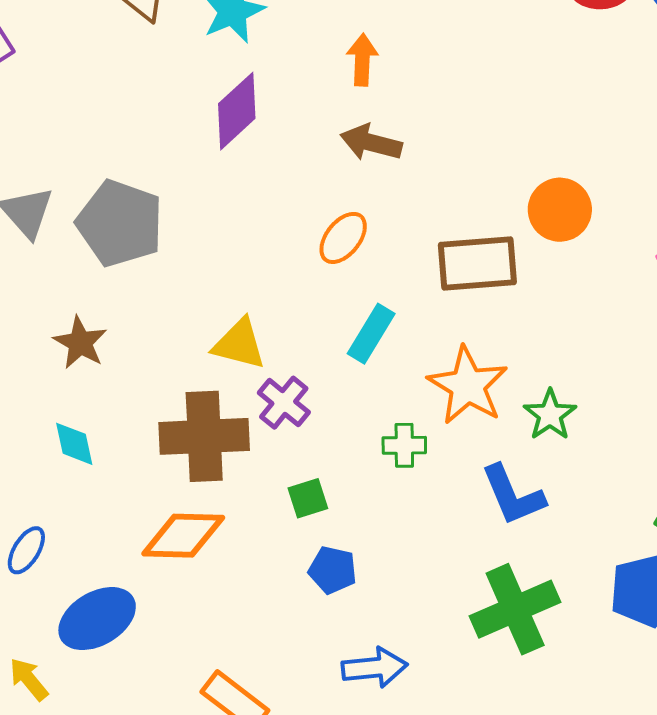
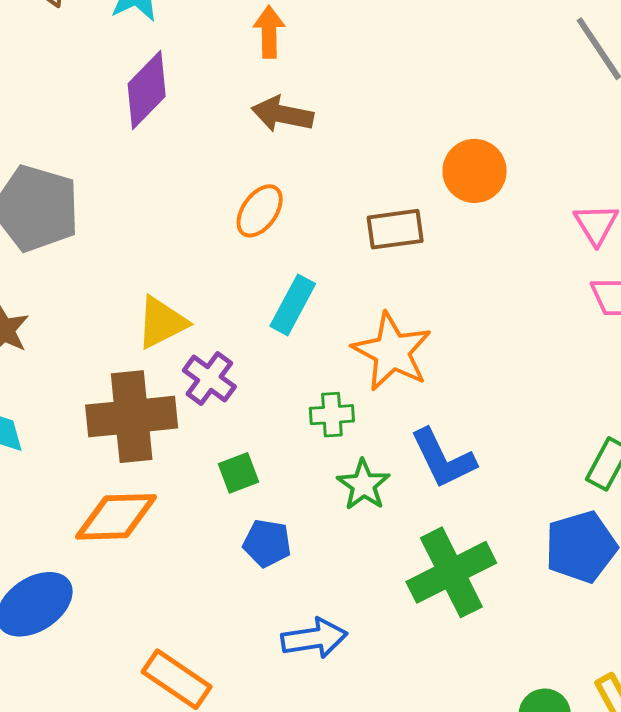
brown rectangle: (477, 264) -> (395, 229), size x0.7
yellow triangle: (239, 344) -> (162, 322), turned -38
green star: (550, 415) -> (364, 485), moved

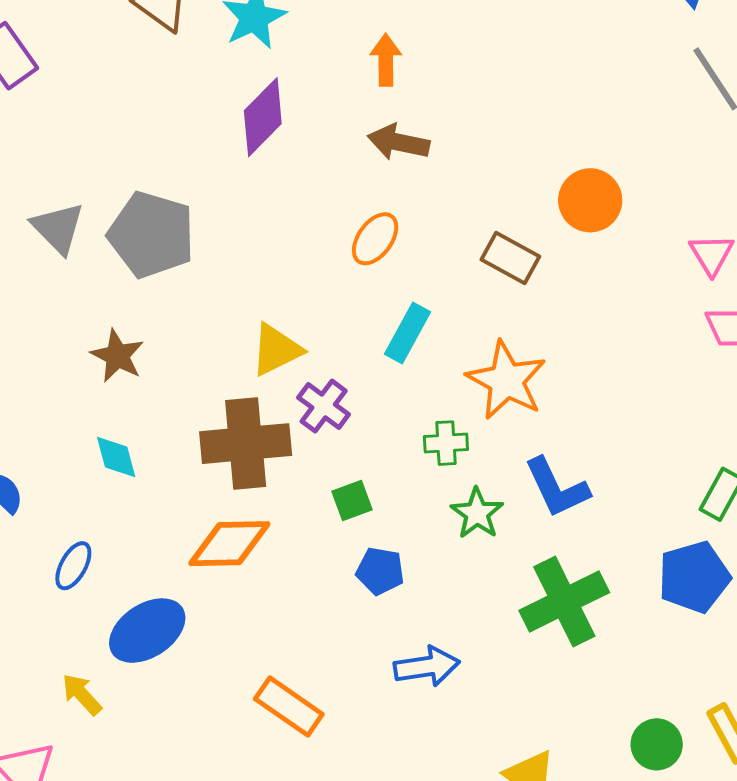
brown rectangle: (395, 229) -> (510, 258), turned 36

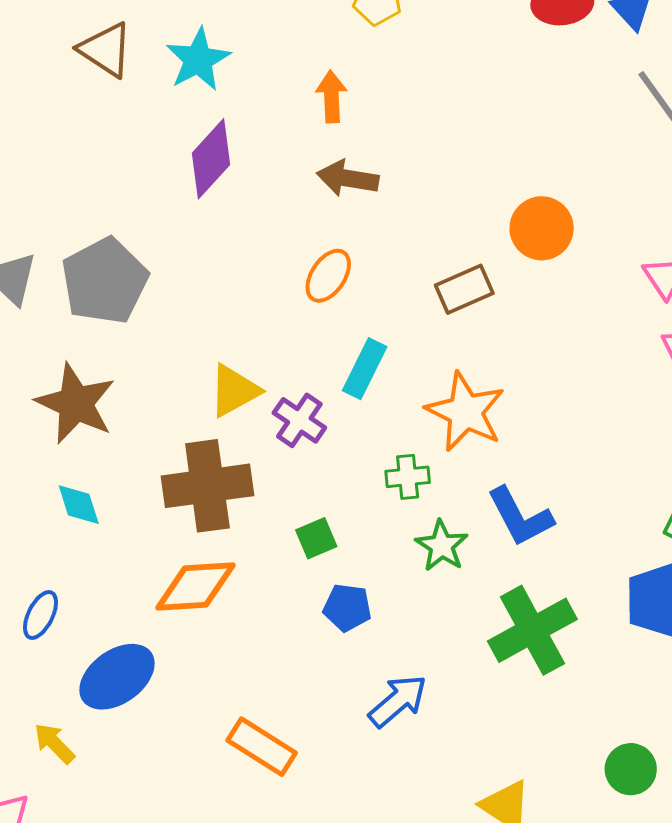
gray pentagon: (151, 235) -> (105, 281), turned 30
brown rectangle: (510, 258) -> (464, 289), turned -50
brown star: (117, 356) -> (76, 403), size x1.5
purple cross: (324, 406) -> (299, 420), moved
blue arrow: (427, 667) -> (398, 701), turned -30

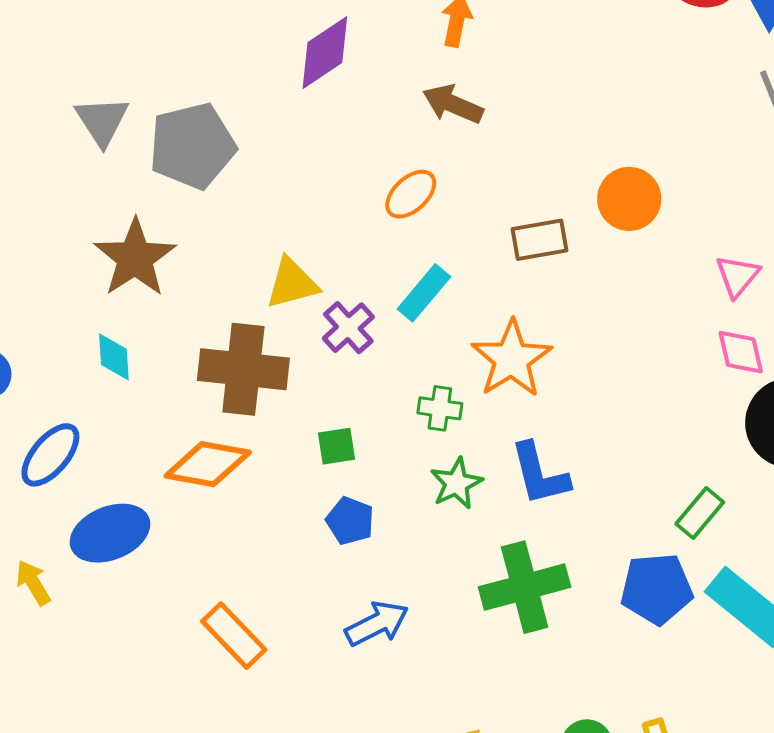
blue ellipse: (41, 615) -> (50, 455), size x1.4

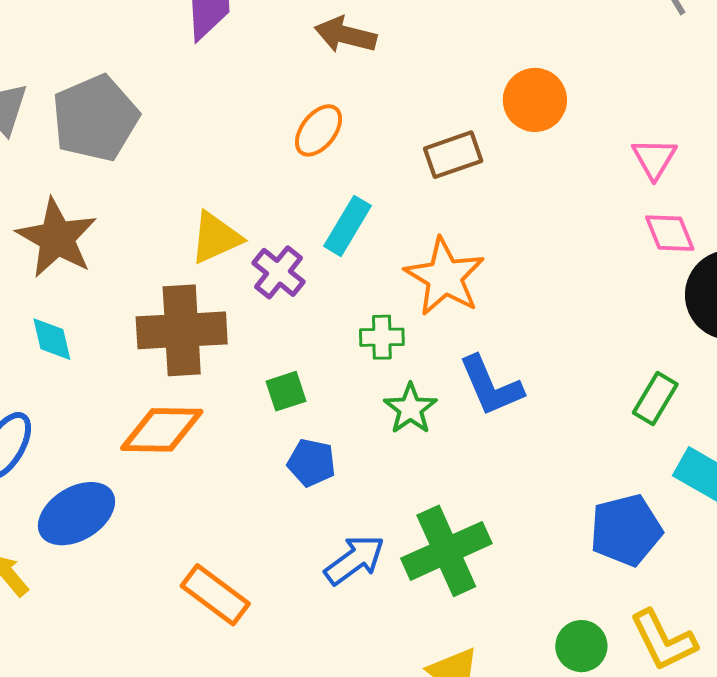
green cross: (525, 587) -> (446, 551), moved
blue pentagon: (657, 589) -> (626, 530), moved

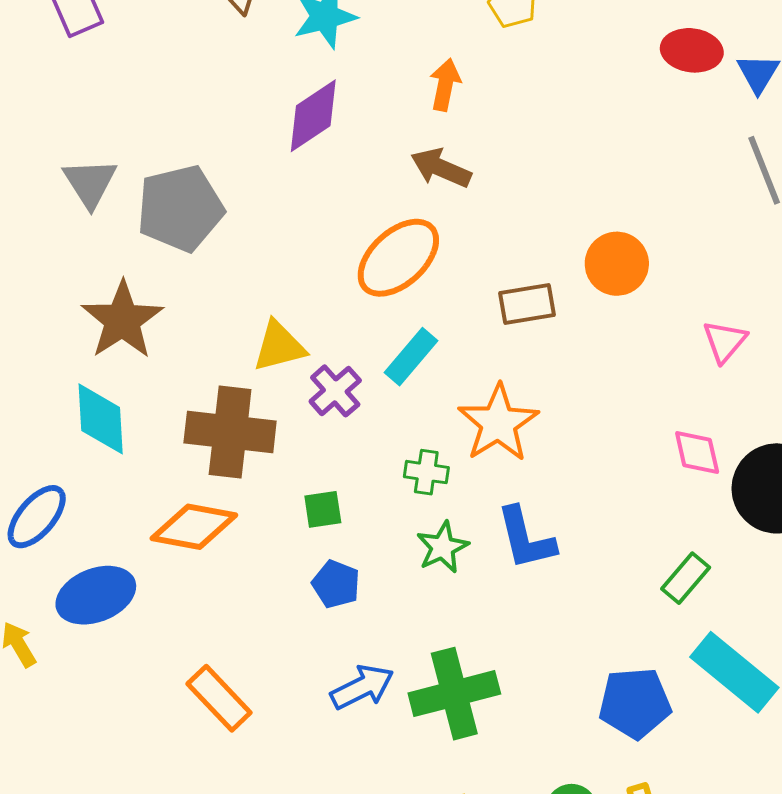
orange ellipse: (319, 130) -> (398, 258), size x1.6
pink diamond: (670, 233) -> (697, 452), moved
cyan diamond: (52, 339) -> (101, 419), size x1.5

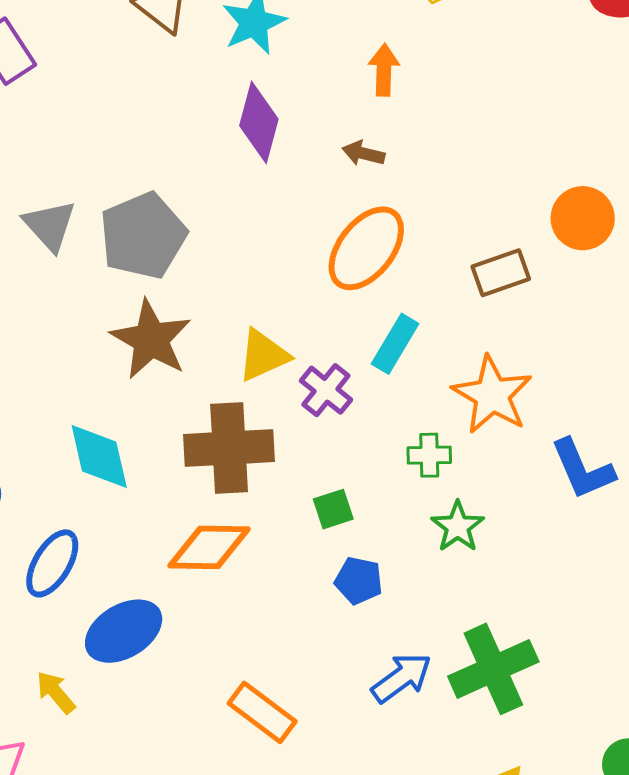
purple diamond: (313, 116) -> (259, 122), turned -32
brown arrow: (441, 168) -> (363, 153), moved, size x0.7
brown star: (122, 320) -> (151, 339), moved
blue L-shape: (526, 538) -> (583, 469), moved

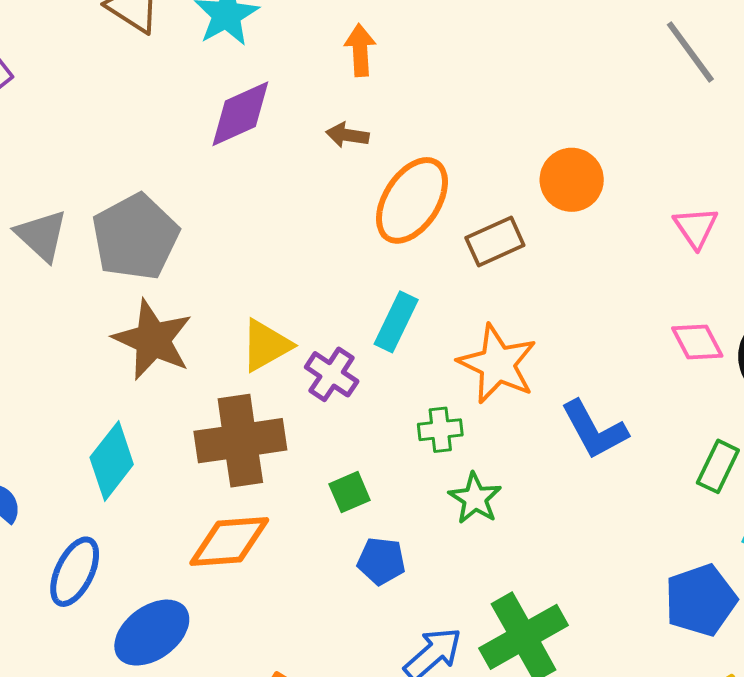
purple diamond: (259, 122) -> (240, 114), turned 56
orange ellipse: (366, 248) -> (412, 200), moved
cyan diamond: (99, 457) -> (112, 461), turned 56

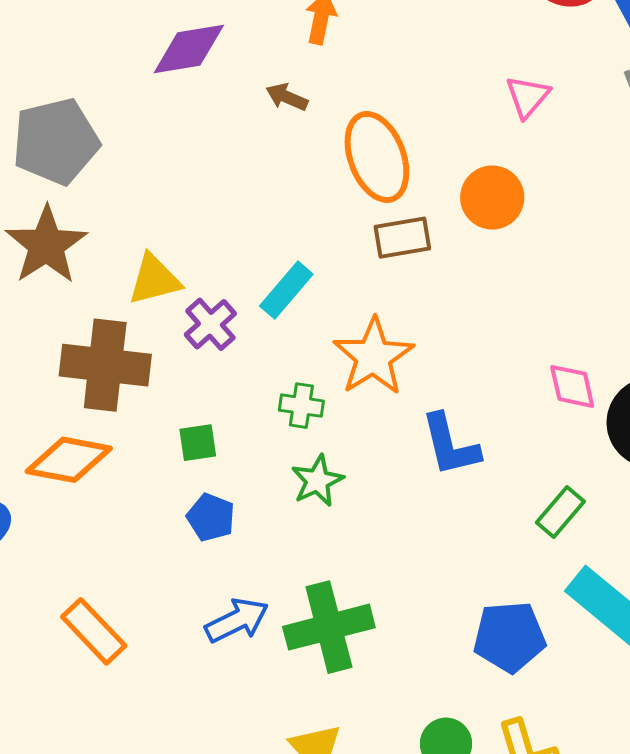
orange ellipse: (412, 200) -> (377, 157), moved, turned -68
pink triangle: (696, 227) -> (528, 97), moved

